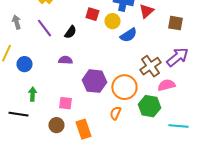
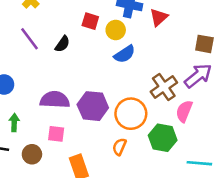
brown square: (175, 23) -> (204, 44), moved
blue semicircle: (128, 35) -> (125, 54), moved
purple semicircle: (65, 60) -> (55, 100), moved, size x1.6
pink semicircle: (166, 85) -> (184, 111), turned -54
brown circle: (56, 125) -> (32, 154), moved

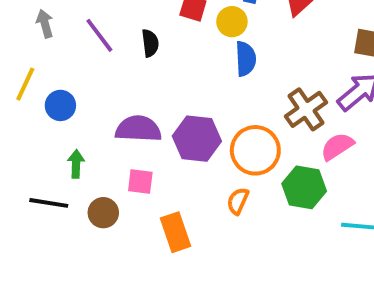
black semicircle: (62, 44) -> (150, 43), turned -42
blue semicircle: (125, 54) -> (246, 59), turned -60
pink semicircle: (184, 111) -> (337, 146), turned 35

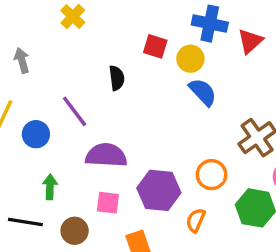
purple line: (99, 35) -> (75, 111), moved
blue semicircle: (246, 59) -> (203, 92), turned -40
purple hexagon: (197, 139) -> (159, 190), moved
orange circle: (255, 150) -> (212, 175), size x0.7

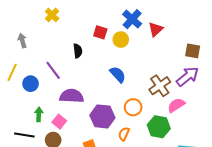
blue cross: (210, 24) -> (132, 19), turned 30
blue semicircle: (203, 92) -> (118, 74), moved
pink square: (108, 203) -> (59, 122), moved, turned 32

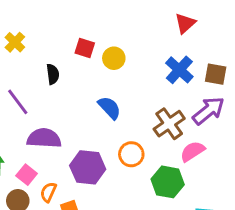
yellow cross: (52, 15) -> (15, 42), moved
blue cross: (132, 19) -> (179, 70), moved
red triangle: (156, 29) -> (185, 23), moved
orange semicircle: (124, 134) -> (48, 192), moved

